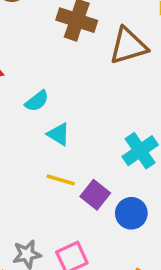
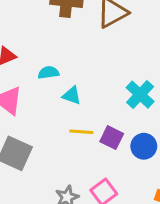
cyan semicircle: (37, 101) -> (48, 73), turned -138

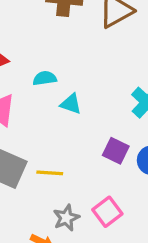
yellow line: (81, 132) -> (50, 173), moved

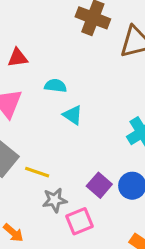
purple square: (116, 151) -> (99, 185), moved
gray star: (66, 218) -> (55, 200), moved

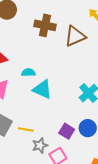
cyan triangle: (73, 115) -> (42, 89), size x1.5

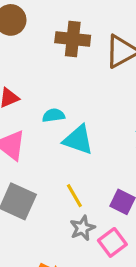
yellow line: (26, 130) -> (74, 196), moved, turned 56

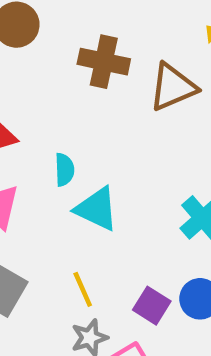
cyan semicircle: (54, 115) -> (64, 170), turned 90

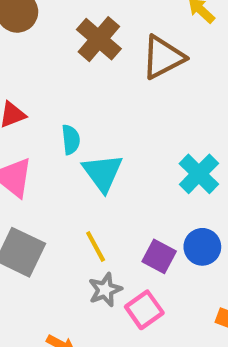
brown cross: (104, 62) -> (99, 39), turned 33
cyan triangle: (97, 209) -> (103, 173), turned 33

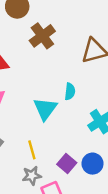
brown cross: (99, 39) -> (42, 36), moved
cyan semicircle: (71, 140) -> (70, 91), moved

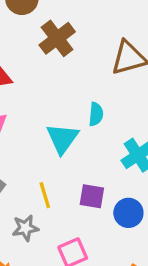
purple square: (67, 163) -> (92, 196), moved, turned -30
gray star: (32, 176) -> (25, 228), moved

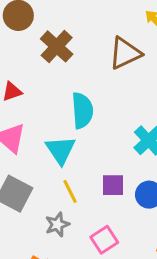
cyan semicircle: (96, 114) -> (82, 110), moved, size x1.6
cyan triangle: (62, 138) -> (61, 150), moved

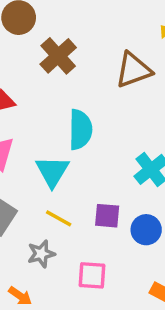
yellow line: (70, 191) -> (59, 218), turned -40
pink square: (104, 240) -> (92, 275), turned 32

